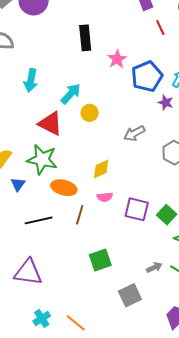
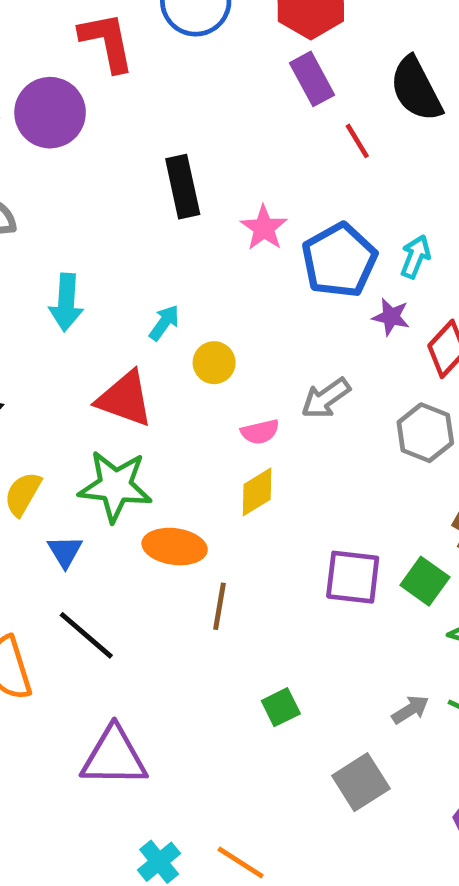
cyan arrow: (71, 94) -> (164, 323), size x0.7
pink semicircle: (105, 197) -> (260, 432), moved
black line: (39, 220) -> (86, 635), moved, turned 60
green square: (100, 260) -> (281, 707), size x0.7

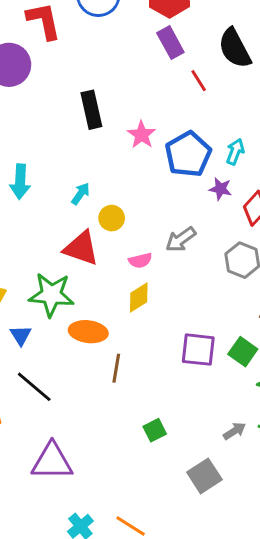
red triangle: (125, 399) -> (81, 248), moved

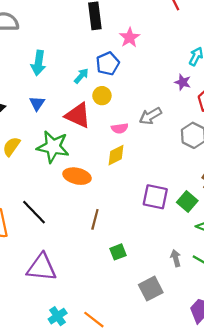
blue pentagon: (188, 154) -> (108, 64), moved, size x0.7
blue triangle: (21, 335) -> (37, 103), moved
brown line: (116, 368) -> (95, 219), moved
gray arrow: (235, 431) -> (176, 258), turned -77

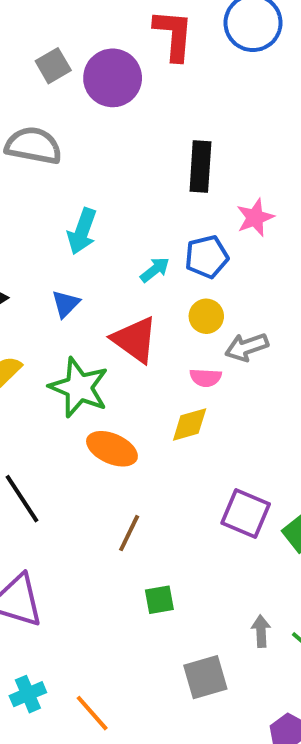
yellow circle: (102, 96) -> (206, 316), moved
gray arrow: (150, 116) -> (247, 347), moved

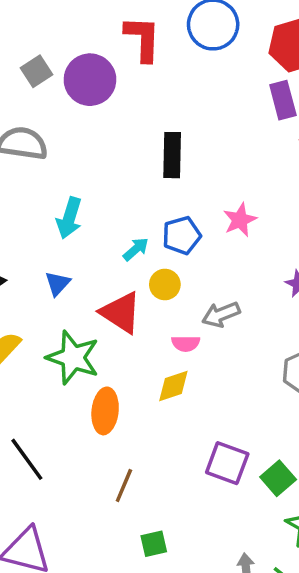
pink star: (255, 218) -> (240, 220), moved
yellow circle: (206, 316) -> (165, 285), moved
orange ellipse: (112, 449) -> (105, 411), turned 75

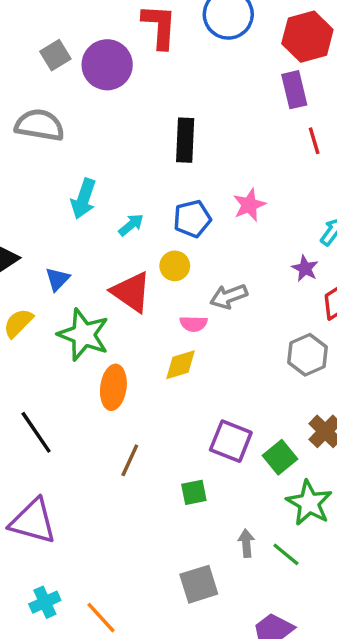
cyan arrow: (136, 249) -> (131, 225), moved
blue triangle: (58, 283) -> (58, 279), moved
green square: (154, 544) -> (194, 492), moved

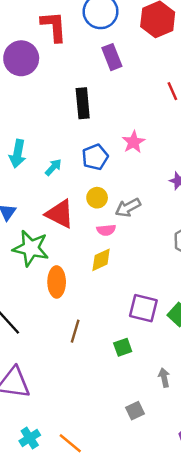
purple rectangle: (294, 90) -> (112, 57), moved
yellow circle: (175, 266) -> (97, 198), moved
gray square: (199, 584) -> (135, 411), size x0.7

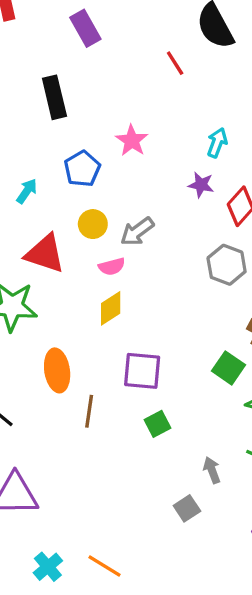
orange ellipse: (57, 282) -> (57, 370), moved
purple square: (143, 308) -> (142, 371), moved
gray arrow: (164, 378) -> (212, 470), moved

